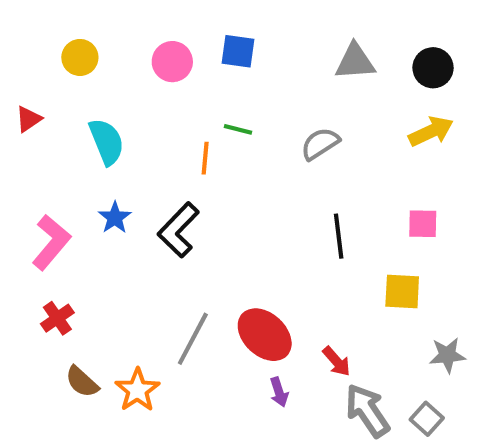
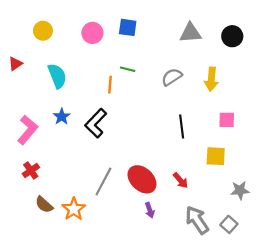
yellow arrow: (431, 131) -> (211, 79), moved, turned 120
red arrow: (337, 361) -> (181, 180), moved

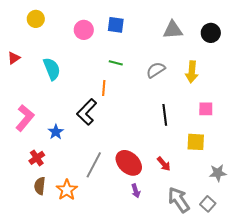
yellow circle: (43, 31) -> (36, 19), moved
orange line: (110, 85) -> (104, 88), moved
blue star: (62, 117) -> (56, 132), moved
red cross: (31, 171) -> (37, 158), moved
brown semicircle: (44, 205) -> (40, 186), turned 54

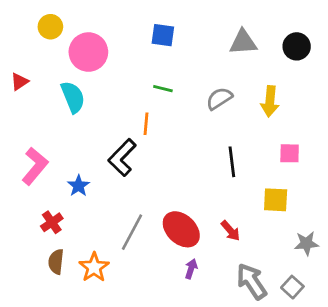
pink circle: (84, 30) -> (88, 52), moved, size x1.4
purple arrow: (136, 191) -> (191, 269), turned -144

